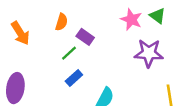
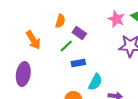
orange arrow: (20, 33) -> (33, 40), moved
blue rectangle: (74, 78) -> (78, 63), moved, turned 32

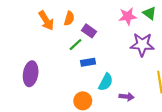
pink star: (116, 19) -> (128, 16), turned -30
orange arrow: (33, 40) -> (46, 21), moved

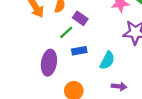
purple ellipse: (31, 74) -> (49, 63), moved
cyan semicircle: (106, 82) -> (107, 60), moved

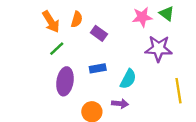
green line: (66, 32) -> (57, 49), moved
purple arrow: (119, 86) -> (120, 104), moved

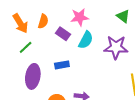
pink star: (142, 17) -> (80, 17), moved
cyan semicircle: (128, 79) -> (86, 40), moved

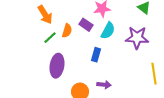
orange semicircle: (43, 21) -> (67, 31), moved
blue rectangle: (62, 65) -> (96, 55), moved, turned -64

